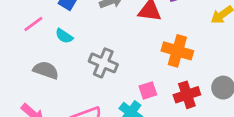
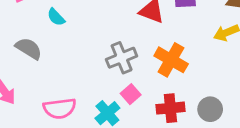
gray cross: (103, 63) -> (122, 58), moved, turned 32
pink square: (148, 90) -> (131, 94), turned -36

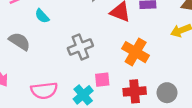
gray cross: (122, 58) -> (80, 47), moved
pink square: (131, 94) -> (102, 80), turned 35

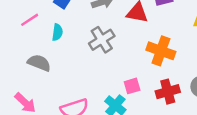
cyan semicircle: (42, 16) -> (57, 32), turned -119
gray cross: (80, 47) -> (102, 40), moved

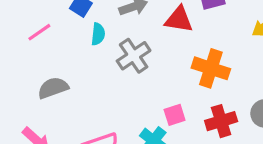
cyan semicircle: (57, 32) -> (98, 34), moved
gray semicircle: (39, 63) -> (53, 88), turned -40

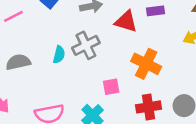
cyan semicircle: (98, 34) -> (59, 55), moved
pink square: (175, 115) -> (111, 87), moved

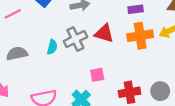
red triangle: (126, 21) -> (104, 33), moved
orange cross: (146, 64) -> (140, 36), moved, turned -35

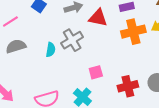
red triangle: (104, 33) -> (98, 18), moved
gray semicircle: (17, 54) -> (16, 46), moved

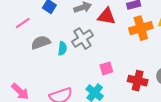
gray semicircle: (16, 46) -> (41, 42), moved
red cross: (128, 86) -> (138, 81), turned 30

